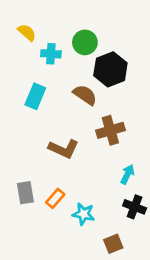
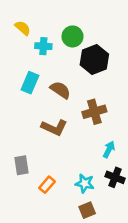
brown semicircle: (85, 95) -> (60, 90), moved
orange rectangle: (55, 198) -> (47, 185), moved
cyan star: (84, 214) -> (85, 183), moved
brown square: (113, 244) -> (87, 210), moved

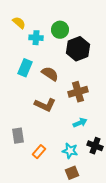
cyan arrow: (109, 149) -> (80, 123), moved, turned 40

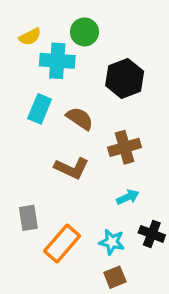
yellow semicircle: (19, 23) -> (30, 37), turned 112
green circle: (60, 30) -> (84, 32), moved
cyan cross: (36, 38) -> (57, 61), size x1.5
orange rectangle: (39, 152) -> (62, 244), size x1.6

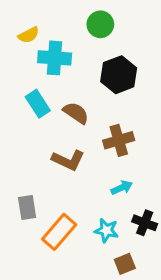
green circle: (84, 32) -> (100, 24), moved
cyan rectangle: (40, 109) -> (38, 104), turned -56
brown square: (115, 277) -> (125, 264), moved

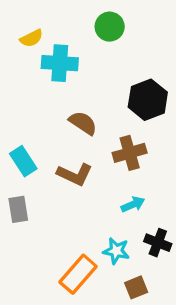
black hexagon: (119, 75) -> (148, 100), moved
cyan rectangle: (38, 104) -> (23, 161), moved
gray rectangle: (27, 207) -> (18, 209), moved
orange rectangle: (59, 232) -> (78, 274), moved

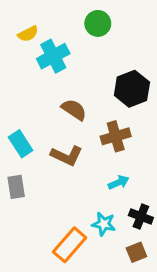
cyan cross: (60, 63) -> (53, 56), turned -32
brown square: (136, 287) -> (136, 252), moved

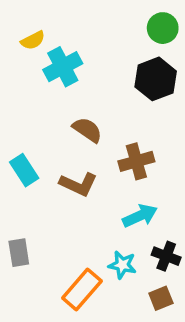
green circle: (98, 23) -> (163, 28), moved
black hexagon: (132, 89) -> (156, 79), moved
cyan arrow: (119, 182) -> (140, 216), size x1.4
gray rectangle: (16, 187) -> (19, 253), moved

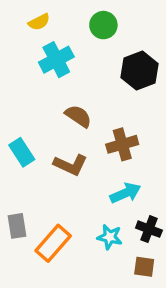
green circle: (163, 28) -> (103, 25), moved
yellow semicircle: (33, 40) -> (39, 22), moved
orange rectangle: (82, 289) -> (53, 243), moved
brown square: (161, 298) -> (144, 267), turned 30

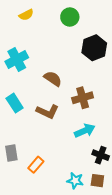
cyan cross: (56, 60) -> (17, 59), moved
cyan star: (110, 237) -> (75, 181), moved
orange rectangle: (53, 243) -> (36, 165), size x0.7

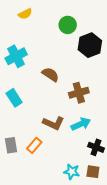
green circle: (70, 17) -> (68, 25), moved
brown L-shape: (48, 112) -> (54, 123), moved
orange rectangle: (36, 165) -> (34, 145), moved

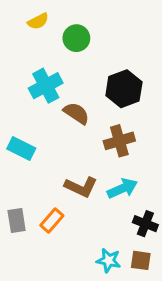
green circle: (68, 25) -> (76, 38), moved
black hexagon: (90, 45) -> (124, 89), moved
cyan cross: (16, 56) -> (46, 86), moved
cyan rectangle: (14, 98) -> (21, 149), turned -30

